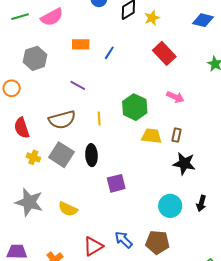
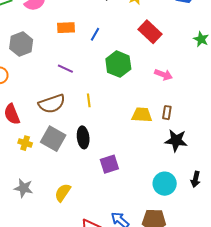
green hexagon: (135, 107) -> (118, 64), moved
gray star: (29, 202) -> (24, 188), size x0.7
yellow semicircle: (68, 209) -> (63, 193), turned 102

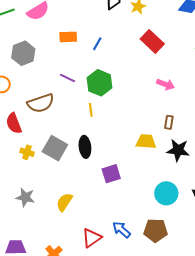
green hexagon: (118, 64) -> (100, 83), moved
brown semicircle: (52, 104) -> (41, 103), moved
yellow trapezoid: (142, 115) -> (146, 141), moved

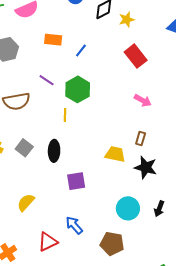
gray square: (55, 148) -> (24, 148), size x0.7
blue arrow: (122, 230) -> (74, 225), moved

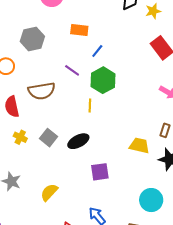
blue line: (81, 51) -> (97, 51), moved
black ellipse: (54, 151) -> (78, 141), turned 60

